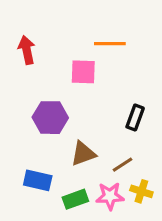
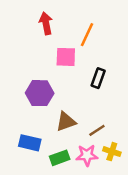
orange line: (110, 44) -> (87, 35), turned -65
red arrow: (27, 50) -> (46, 23), moved
black rectangle: (135, 118) -> (98, 78), moved

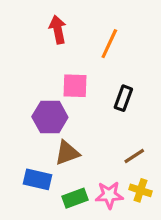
pink square: (66, 57) -> (75, 86), moved
brown triangle: (66, 122) -> (67, 153), moved
brown line: (97, 130) -> (134, 156), moved

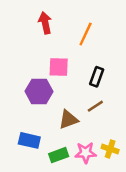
brown triangle: (67, 153) -> (68, 120), moved
brown line: (134, 156) -> (95, 106), moved

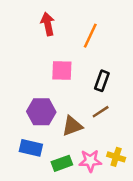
purple hexagon: (39, 91) -> (41, 112), moved

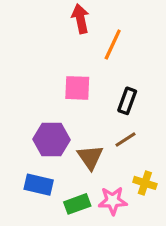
red arrow: (48, 24) -> (80, 19), moved
brown triangle: (72, 126) -> (90, 157), turned -45
yellow cross: (116, 157) -> (145, 183), moved

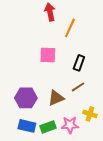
purple hexagon: (51, 140) -> (26, 98), moved
brown triangle: (90, 157) -> (56, 98), turned 42
blue rectangle: (39, 185) -> (27, 126), moved

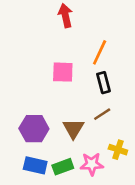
orange line: (70, 28) -> (100, 52), moved
black rectangle: (79, 63) -> (104, 83), turned -35
brown triangle: (56, 98) -> (73, 129), turned -36

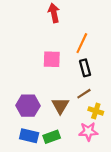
yellow cross: (118, 150) -> (96, 111), moved
pink star: (92, 164) -> (88, 131), moved

